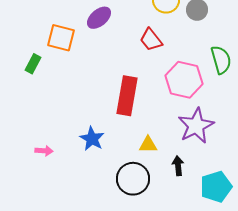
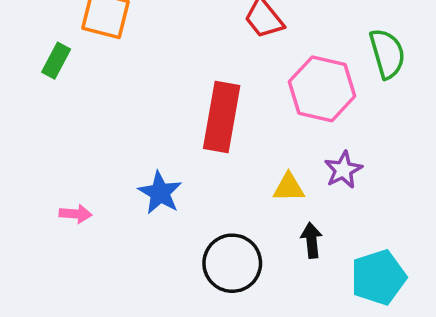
purple star: (196, 126) -> (343, 170), size x0.6
yellow triangle: (148, 145) -> (289, 187), moved

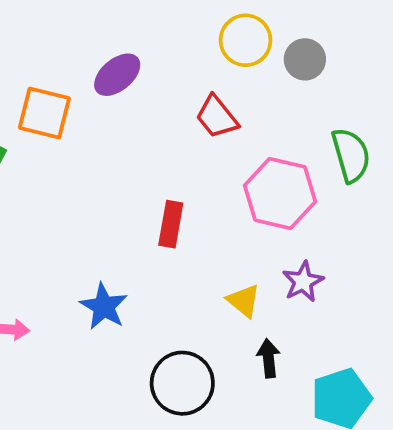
red rectangle: (222, 117) -> (171, 224), size x0.6
yellow triangle: (289, 187) -> (244, 301), turned 40

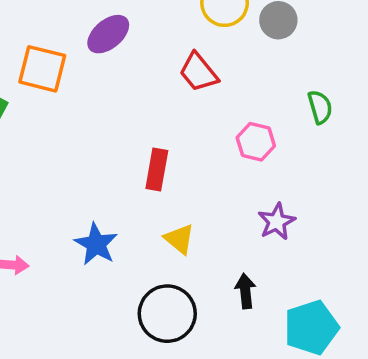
green semicircle: (351, 155) -> (320, 107), size x0.7
pink hexagon: (280, 193) -> (256, 142), size x0.6
yellow triangle: (244, 301) -> (179, 239), moved

